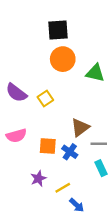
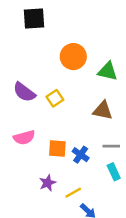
black square: (58, 30) -> (34, 19), moved
brown triangle: (80, 127) -> (103, 110), moved, turned 48

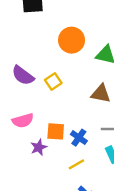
purple star: (48, 183) -> (39, 147), moved
yellow line: (73, 193) -> (76, 164), moved

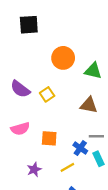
blue cross: (79, 138) -> (80, 148), moved
purple star: (39, 147) -> (34, 169), moved

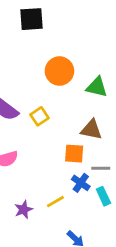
black square: (29, 25) -> (31, 19), moved
orange square: (49, 138) -> (74, 154), moved
yellow line: (67, 167) -> (55, 202), moved

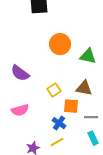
yellow square: (39, 116) -> (54, 90), moved
blue cross: (81, 183) -> (59, 123), moved

